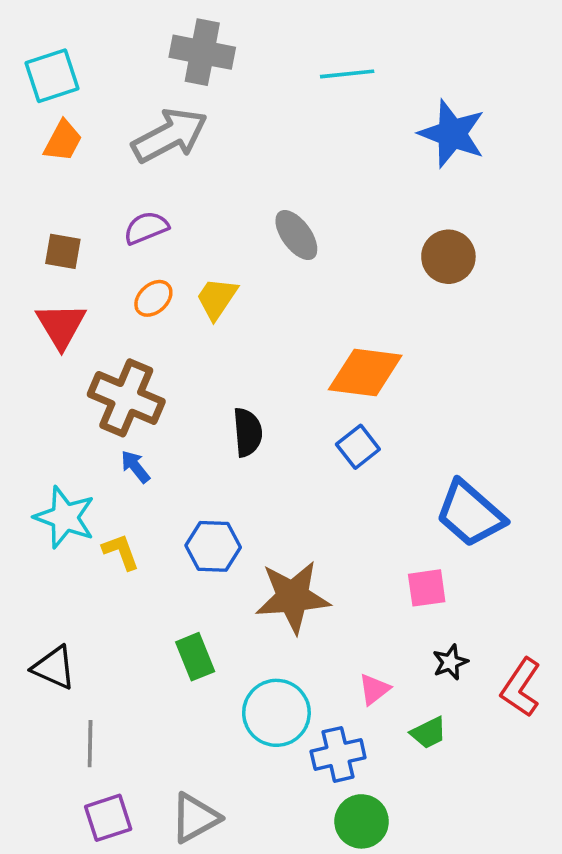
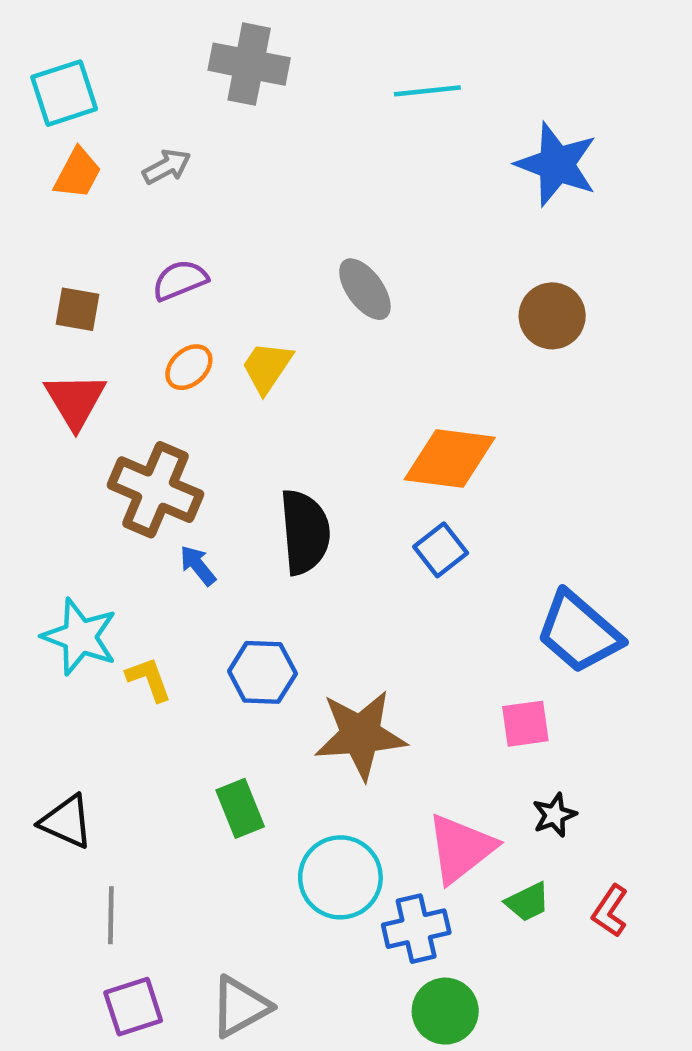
gray arrow: (170, 135) -> (167, 167), moved, size x0.5
black semicircle: (248, 432) -> (305, 532), size x1.4
blue arrow: (135, 467) -> (198, 565), moved
red L-shape: (521, 687) -> (610, 911), moved, size x0.7
pink triangle: (374, 689) -> (461, 848), size x1.8

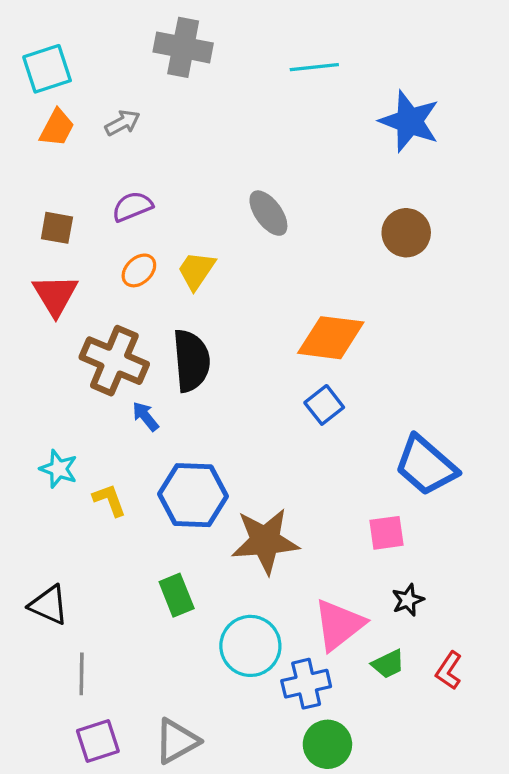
black semicircle: (305, 532) -> (191, 361), moved
cyan star: (80, 637) -> (59, 469), size x0.7
blue hexagon: (262, 672) -> (193, 495), size x1.4

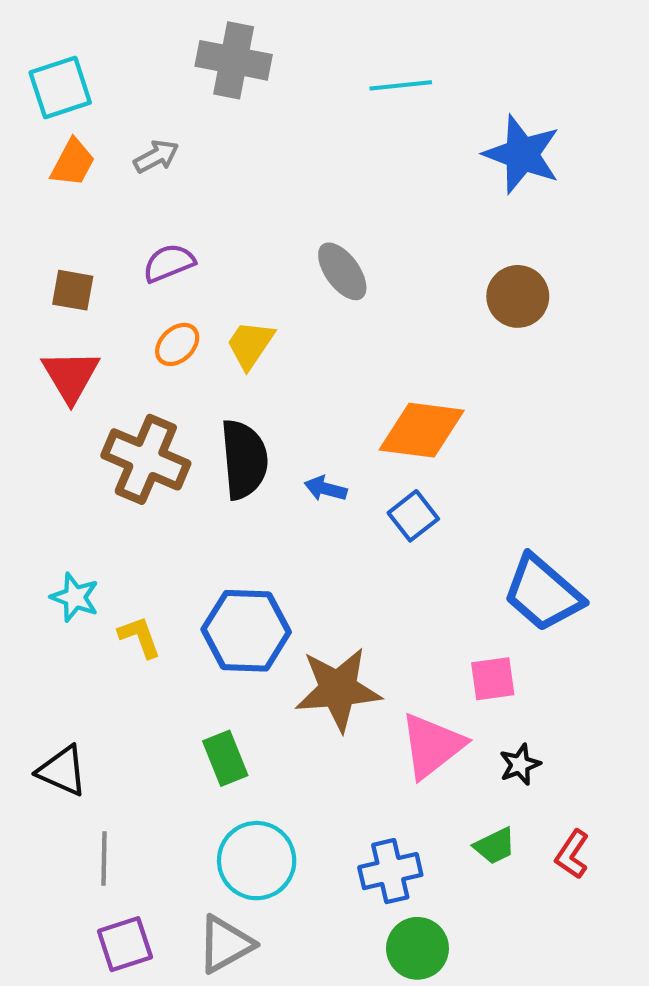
blue arrow: (145, 416) -> (326, 489), moved, turned -36
pink triangle: (339, 625) -> (432, 746), moved
cyan circle: (250, 646) -> (257, 861), moved

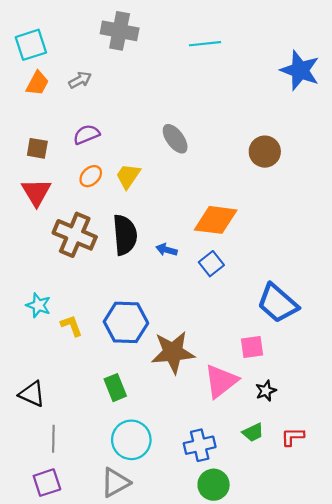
blue star: (522, 154) -> (300, 70), moved
red L-shape: (572, 854) -> (293, 437), turned 55
purple square: (125, 944) -> (47, 483), moved

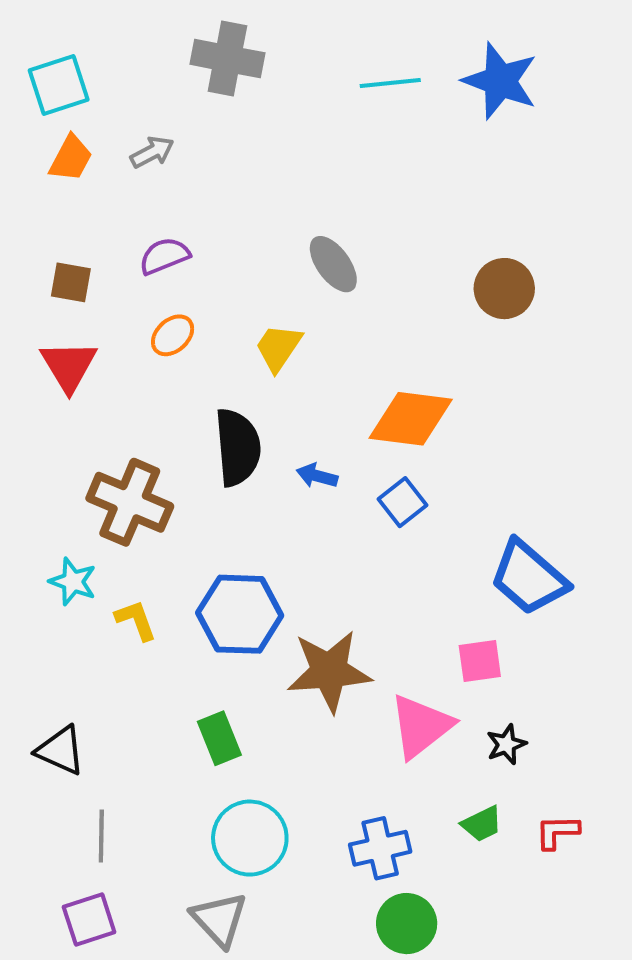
blue star: (300, 70) -> (500, 81), moved
yellow trapezoid: (128, 176) -> (278, 348), moved
brown cross: (75, 235) -> (130, 502), moved
gray triangle: (115, 483) -> (219, 919), turned -44

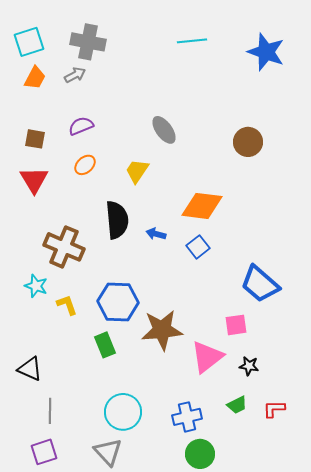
gray cross: (227, 59) -> (88, 42), moved
blue star: (500, 81) -> (266, 52), moved
green rectangle: (219, 738) -> (105, 345), moved
black star: (506, 744) -> (249, 366), turned 30

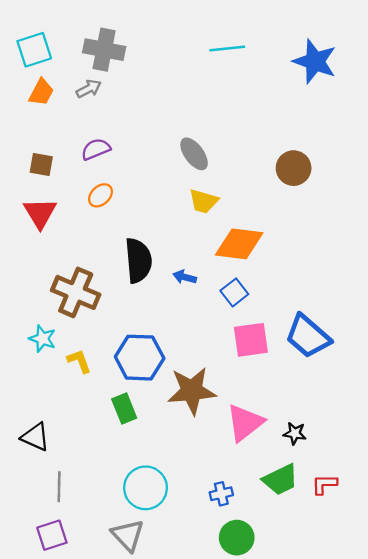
yellow trapezoid: (137, 171) -> (204, 201), moved, turned -108
pink square: (236, 325) -> (251, 340), moved, size x1.4
green trapezoid: (237, 405) -> (281, 480), size x1.5
blue cross: (187, 417) -> (221, 494), size x0.7

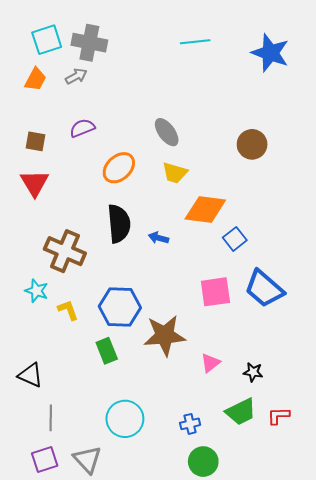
cyan square: (34, 50) -> (47, 40), moved
orange ellipse: (101, 195) -> (119, 168), moved, size x1.5
blue square: (234, 292) -> (235, 239), moved
pink triangle: (245, 423) -> (210, 363), size x0.6
gray triangle: (128, 535) -> (87, 460), moved

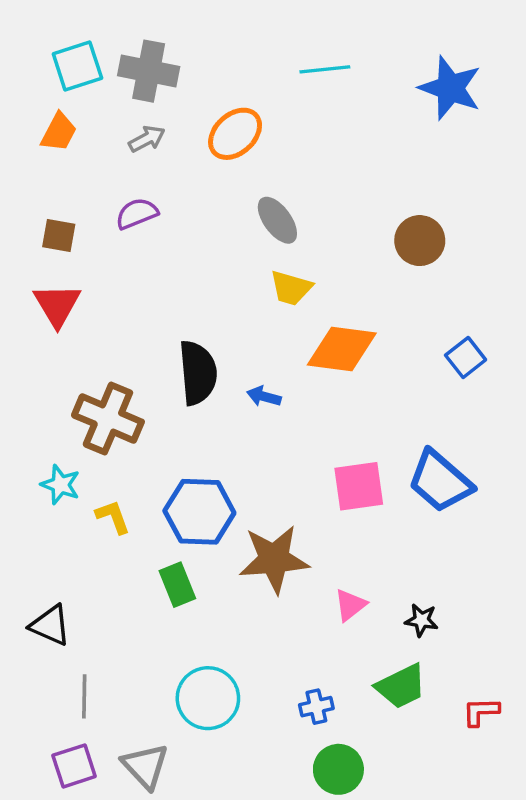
gray arrow: (76, 76) -> (147, 139), moved
orange ellipse: (119, 168) -> (235, 134), moved
blue square: (235, 239) -> (466, 357), moved
red L-shape: (278, 416) -> (481, 712), moved

